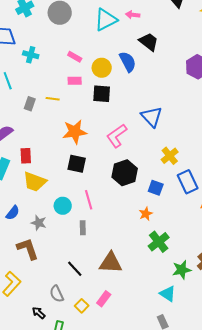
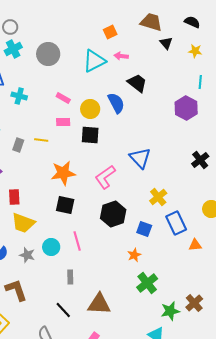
gray star: (39, 223) -> (27, 255), moved
gray rectangle: (83, 228) -> (70, 277), moved

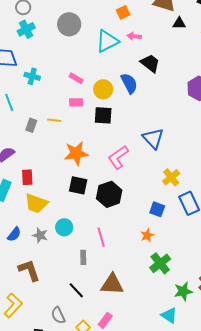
black triangle: (166, 43) -> (179, 23), turned -48
gray circle: (48, 54) -> (69, 24), moved
black hexagon: (113, 214) -> (109, 194), moved
pink line: (77, 241) -> (101, 237), moved

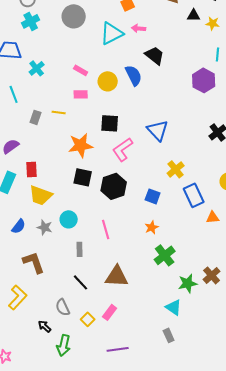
black triangle: (179, 23) -> (194, 15), moved
cyan cross: (32, 76) -> (37, 68), turned 35
black square: (103, 115) -> (110, 123), moved
blue square: (157, 209) -> (153, 196), moved
gray rectangle: (83, 257) -> (80, 249), moved

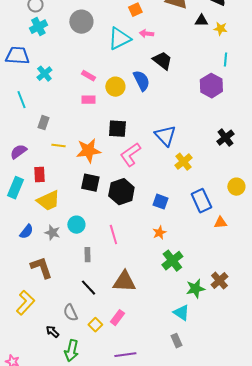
yellow line: (59, 112) -> (58, 146), moved
yellow cross: (176, 169) -> (183, 162), moved
yellow trapezoid: (41, 195) -> (48, 201), turned -45

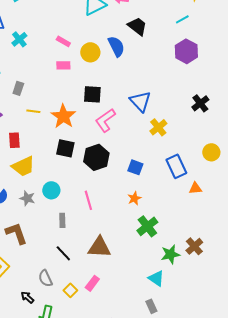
cyan line: (225, 60) -> (182, 19), moved, turned 56
orange star: (88, 151) -> (63, 116), turned -30

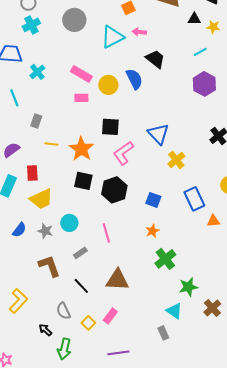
pink rectangle: (63, 41) -> (81, 74), size x1.5
gray rectangle: (62, 220) -> (80, 253), turned 56
brown L-shape: (16, 233) -> (49, 266), moved
brown cross: (194, 246) -> (212, 308), moved
gray rectangle: (151, 306) -> (163, 333), moved

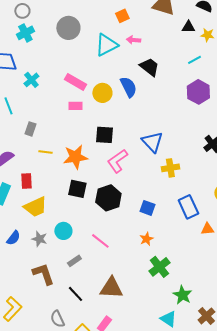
orange star: (81, 149) -> (75, 157), turned 30
yellow cross: (176, 160) -> (170, 168), turned 30
pink line: (106, 233) -> (100, 241), turned -36
green star: (188, 287) -> (182, 295), turned -30

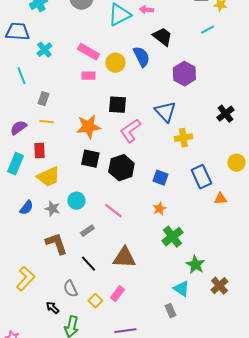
purple hexagon: (198, 92) -> (184, 74), moved
yellow line: (45, 152) -> (46, 122), moved

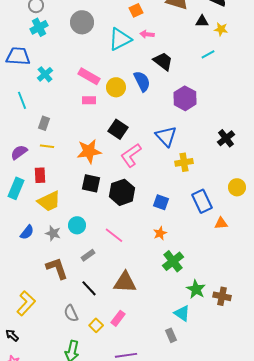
black square: (117, 105) -> (118, 129), turned 30
brown cross: (219, 286) -> (222, 296), moved, turned -36
black arrow: (52, 308) -> (12, 335), moved

